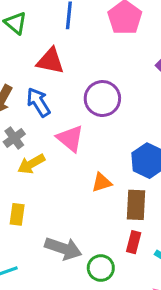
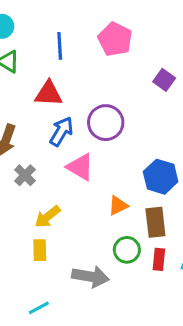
blue arrow: (38, 102) -> (61, 131), moved, turned 72
yellow arrow: (31, 164) -> (47, 217), moved
green circle: (101, 268) -> (127, 250), moved

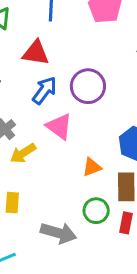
yellow arrow: (47, 217) -> (23, 153), moved

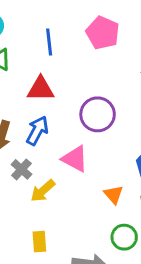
blue arrow: (44, 90) -> (37, 131), moved
orange triangle: (92, 167) -> (113, 194), turned -42

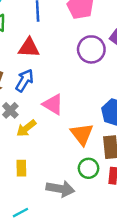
purple circle: (98, 114) -> (91, 49), moved
orange triangle: (113, 194) -> (82, 134), size x1.5

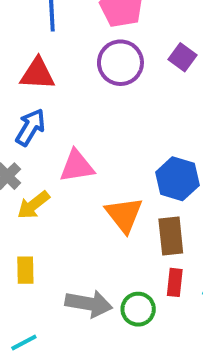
purple circle: (91, 49) -> (120, 63), moved
pink triangle: (53, 104) -> (77, 166), turned -40
green circle: (89, 168) -> (138, 309), moved

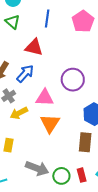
purple circle: (120, 63) -> (73, 80), moved
orange triangle: (124, 215) -> (50, 123), moved
red rectangle: (175, 282) -> (82, 175), moved, turned -32

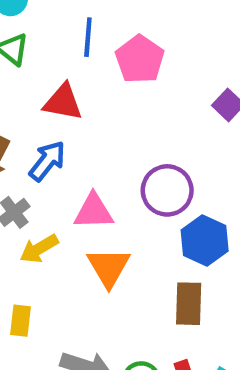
pink pentagon: (83, 21) -> (140, 59), moved
purple circle: (73, 80) -> (167, 190), moved

